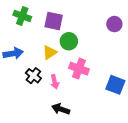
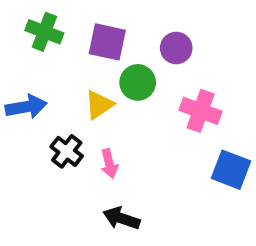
purple circle: (114, 24) -> (176, 48), moved
pink cross: (79, 69) -> (201, 111), moved

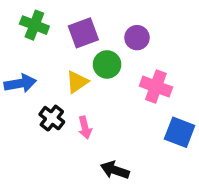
purple square: (107, 42) -> (83, 33), turned -32
black arrow: (121, 218) -> (115, 170), moved

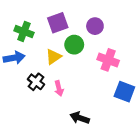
green cross: (34, 25) -> (24, 32), moved

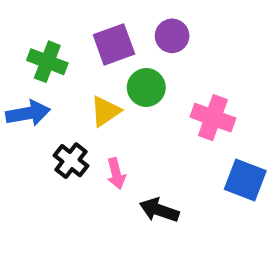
purple circle: (95, 26) -> (172, 36), moved
black arrow: (80, 118) -> (159, 210), moved

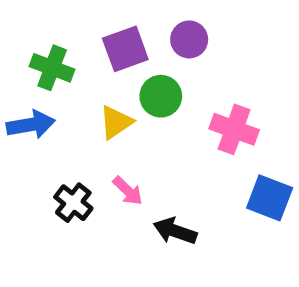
black cross: (71, 161) -> (73, 203), moved
pink arrow: (116, 174) -> (128, 191), turned -32

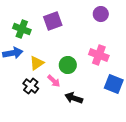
purple circle: (189, 39) -> (101, 14), moved
green circle: (161, 96) -> (68, 65), moved
yellow triangle: (116, 122) -> (37, 63), moved

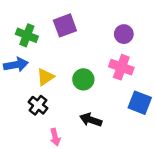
purple circle: (101, 14) -> (124, 34), moved
pink arrow: (54, 81) -> (55, 137), moved, turned 32

